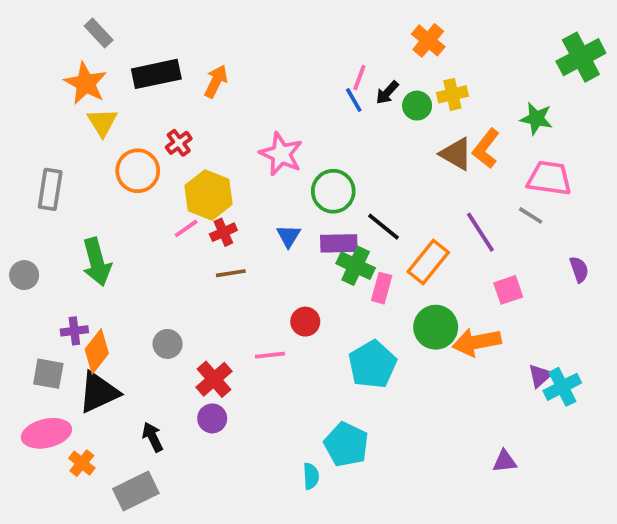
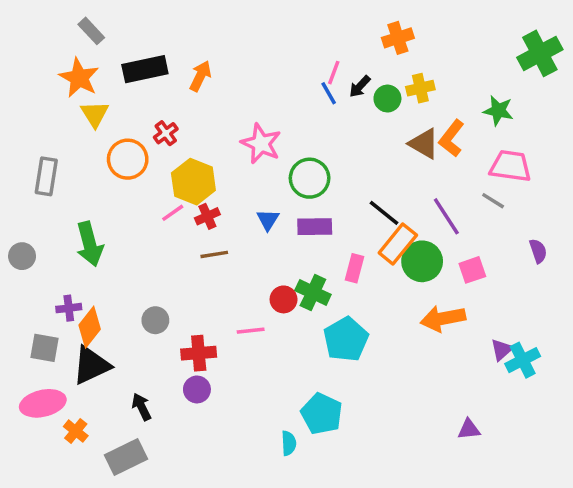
orange cross: (428, 40) -> (398, 38), turned 32
black line: (384, 227) -> (384, 213), moved
green cross: (356, 266) -> (313, 292), moved
green circle: (436, 327) -> (422, 261), moved
red cross: (214, 379) -> (199, 353), turned 36

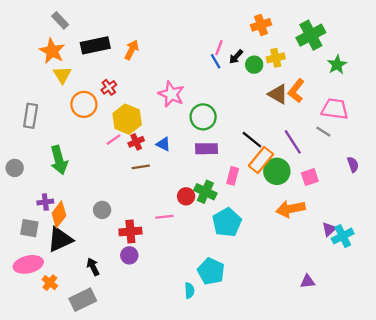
green cross: (540, 53) -> (311, 35), moved
green star: (498, 111) -> (337, 65), moved, turned 30
blue triangle: (268, 220) -> (163, 144), moved, turned -35

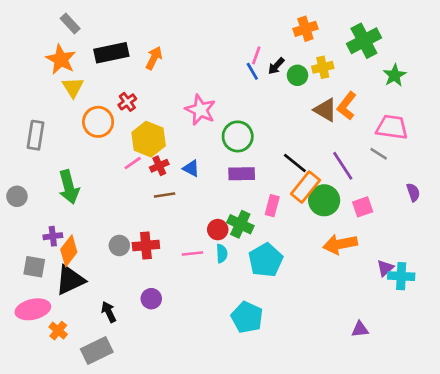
red cross: (130, 232) -> (146, 246), moved
cyan cross: (343, 236) -> (401, 276), turned 30
cyan semicircle: (189, 291) -> (222, 253), moved

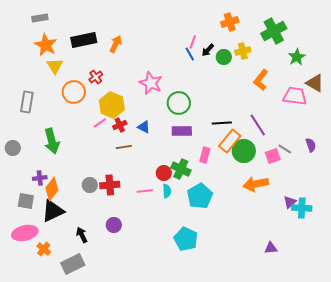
gray rectangle: (70, 23) -> (40, 18), moved, turned -56
brown triangle: (325, 110) -> (315, 83), moved
gray line: (379, 154) -> (285, 149), moved
black line: (295, 163) -> (222, 123), turned -42

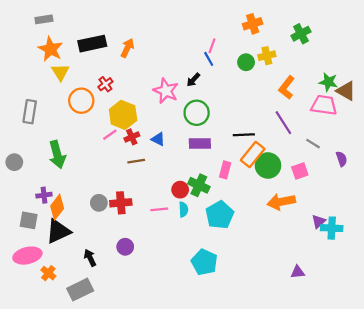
green cross: (274, 31) -> (301, 34), size x0.7
black arrow: (208, 50) -> (193, 80), moved
green star: (297, 57) -> (328, 82), moved, turned -30
purple line: (258, 125) -> (283, 123), moved
gray line: (285, 149) -> (313, 144), moved

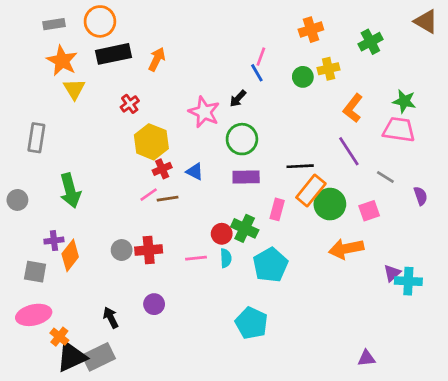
brown triangle: (346, 91) -> (426, 21), moved
orange circle: (81, 101) -> (100, 21), moved
pink line: (110, 135) -> (149, 195), moved
black triangle: (58, 231) -> (72, 357), moved
purple triangle: (298, 272) -> (366, 358), moved

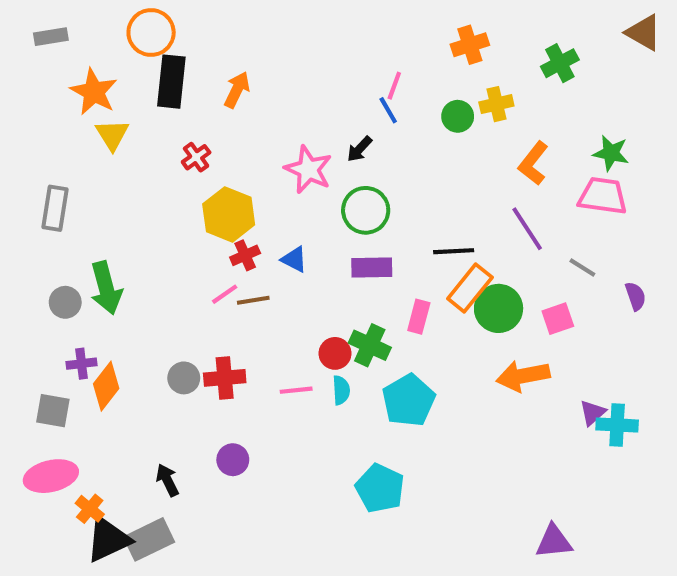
gray rectangle: (54, 24) -> (51, 37), moved
black rectangle: (113, 54) -> (171, 82), turned -72
gray circle: (17, 200) -> (65, 302), moved
purple triangle: (366, 358) -> (554, 541), size x1.4

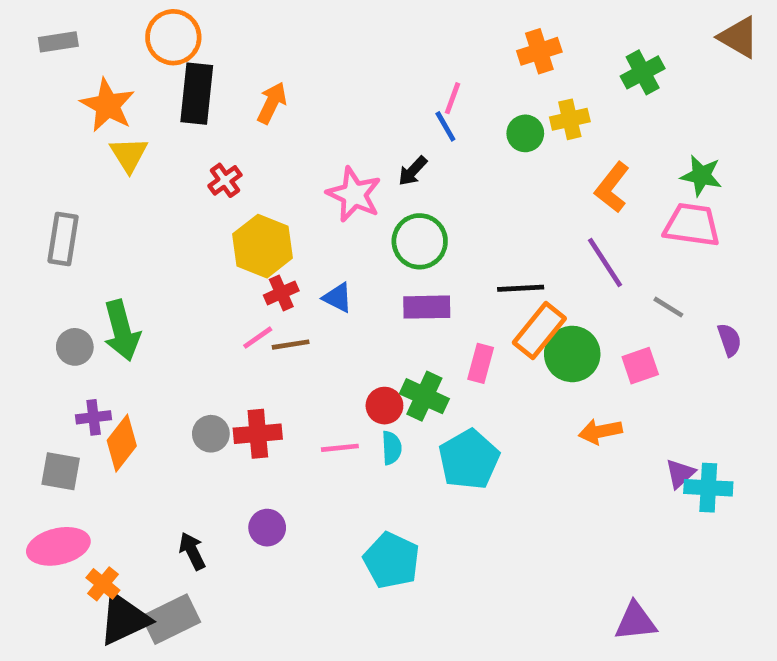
orange arrow: (523, 376) -> (600, 431), size x0.7
cyan pentagon: (380, 488) -> (392, 560), moved

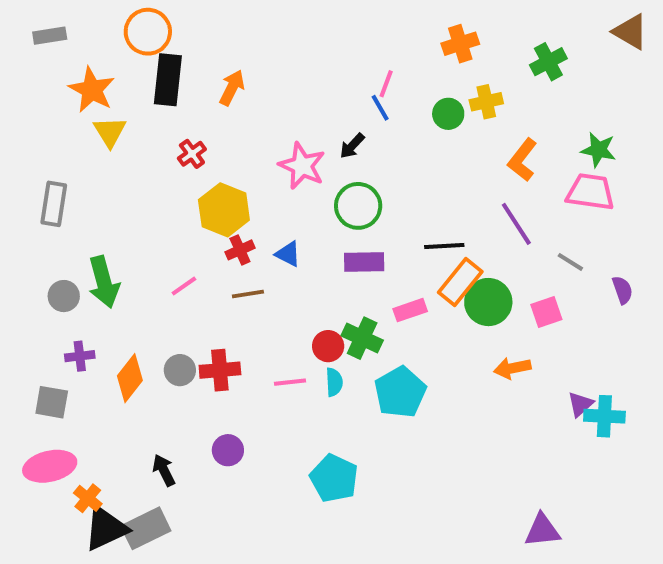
pink line: (258, 338) -> (184, 286), moved
pink rectangle: (481, 363) -> (410, 310), turned 56
orange diamond: (122, 443) -> (130, 378), moved

